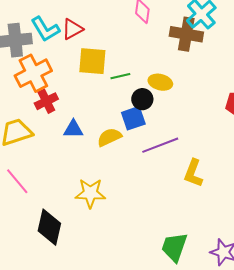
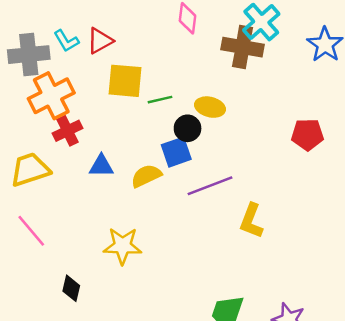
cyan L-shape: (45, 29) -> (66, 41), size x0.7
black diamond: (49, 227) -> (71, 288), size x0.6

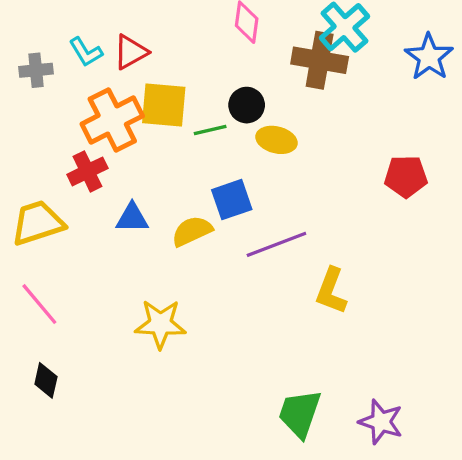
gray cross: (29, 55) -> (36, 70), size x0.6
orange cross: (51, 96) -> (112, 120), moved
black circle: (188, 128) -> (247, 105), moved
black diamond: (71, 288) -> (46, 380), moved

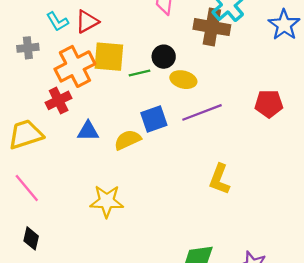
gray cross: (36, 70) -> (28, 48), moved
purple line: (276, 244) -> (202, 112), moved

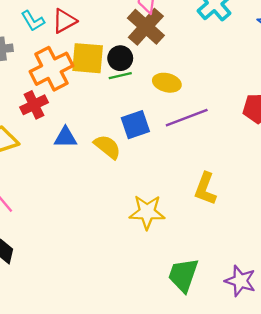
brown cross: (212, 27) -> (146, 27), moved, turned 32
black circle: (164, 57) -> (120, 58), moved
yellow semicircle: (128, 140) -> (107, 147), turned 64
yellow star: (107, 201) -> (147, 212), moved

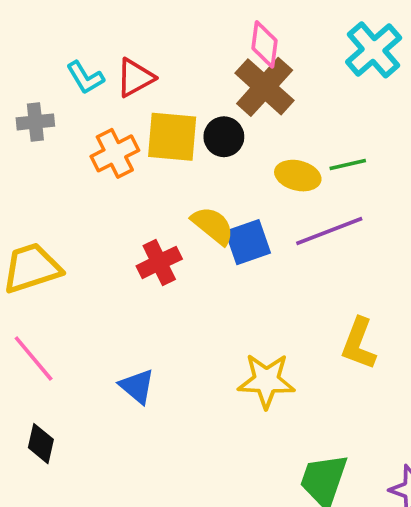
orange cross: (51, 69) -> (115, 153), size x0.7
green line: (120, 76) -> (348, 164), moved
red cross: (34, 105) -> (159, 262), moved
blue triangle: (65, 137) -> (137, 386), moved, turned 40
yellow semicircle: (107, 147) -> (213, 225), moved

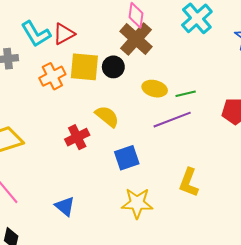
cyan L-shape: (85, 78) -> (36, 34), size x1.4
green line: (348, 164) -> (186, 94), moved
blue square: (248, 242) -> (127, 158), moved

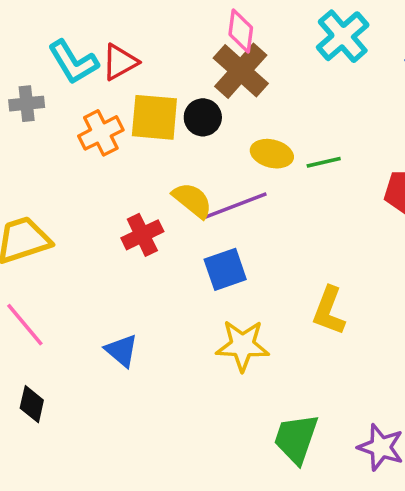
purple line: (172, 120) -> (236, 205), moved

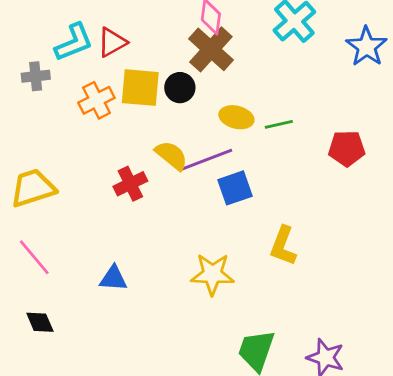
cyan L-shape: (73, 62) -> (74, 42), turned -81
blue square: (225, 269) -> (235, 188), moved
blue triangle: (122, 351) -> (113, 278), turned -36
black diamond: (32, 404) -> (40, 322), turned -36

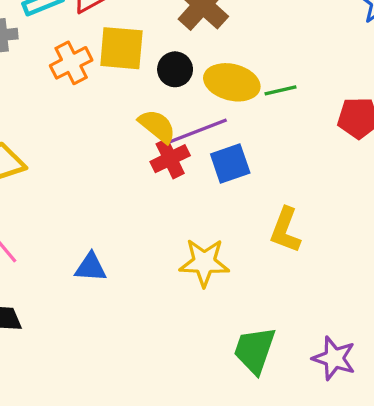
black circle: (180, 88) -> (175, 69), moved
yellow ellipse: (236, 117) -> (232, 82), size x1.4
red cross: (130, 184) -> (170, 159), moved

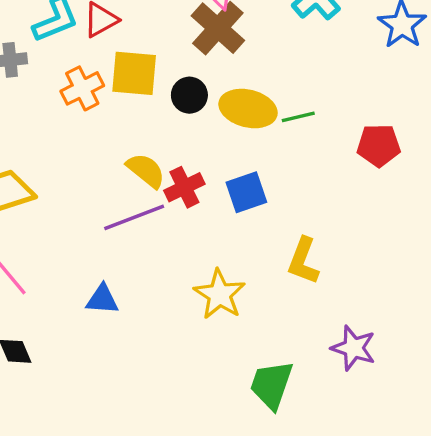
yellow semicircle: (157, 126) -> (146, 170), moved
purple line: (198, 131) -> (134, 217), moved
yellow star: (204, 262) -> (220, 294), turned 30
purple star: (334, 358) -> (354, 348), moved

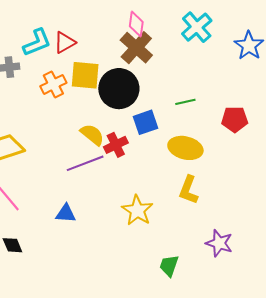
black circle: (189, 95) -> (119, 89), size x1.8
yellow ellipse: (248, 109) -> (185, 148), moved
blue square: (246, 192) -> (146, 122), moved
green trapezoid: (271, 385) -> (169, 266), size x0.7

